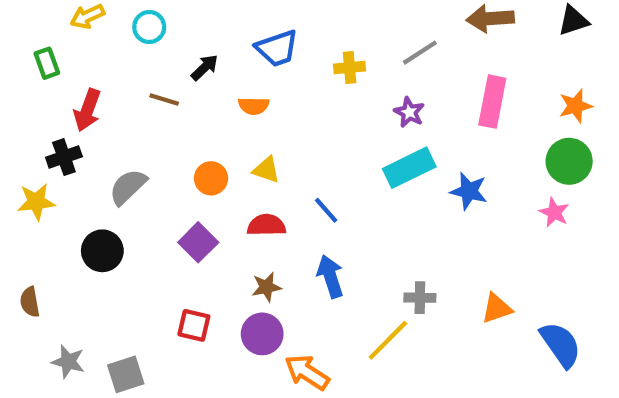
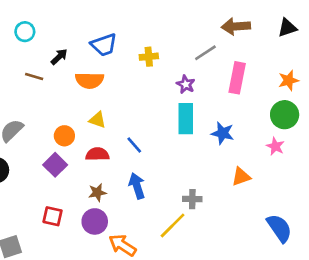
gray line: (420, 53) -> (205, 53), moved
orange semicircle: (254, 106) -> (89, 80), size x1.5
cyan rectangle: (409, 168) -> (186, 119), turned -64
orange circle: (211, 178) -> (64, 136), moved
orange triangle: (497, 308) -> (241, 177), moved

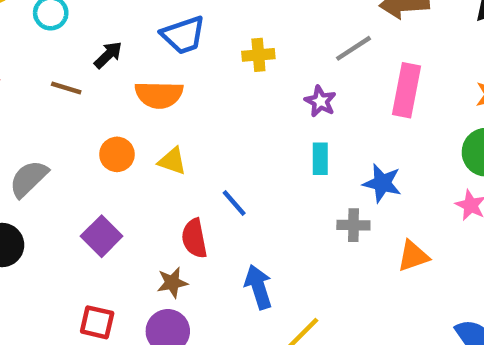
cyan rectangle: (186, 119) -> (320, 159), size x0.6
orange circle: (64, 136) -> (117, 154), moved
red semicircle: (97, 154) -> (194, 238), moved, turned -100
blue arrow: (137, 186) -> (258, 287), moved
gray cross: (192, 199) -> (353, 225), moved

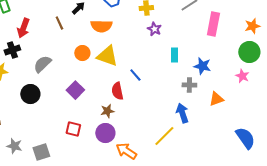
brown line: (66, 88) -> (59, 23), turned 48
purple star: (320, 101) -> (154, 29), moved
yellow triangle: (172, 161) -> (107, 56), size x1.6
blue arrow: (258, 287) -> (182, 113), moved

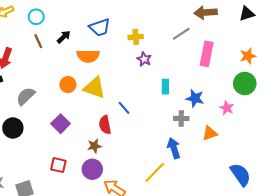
brown line: (59, 23) -> (38, 41), moved
pink star: (242, 76) -> (227, 108), moved

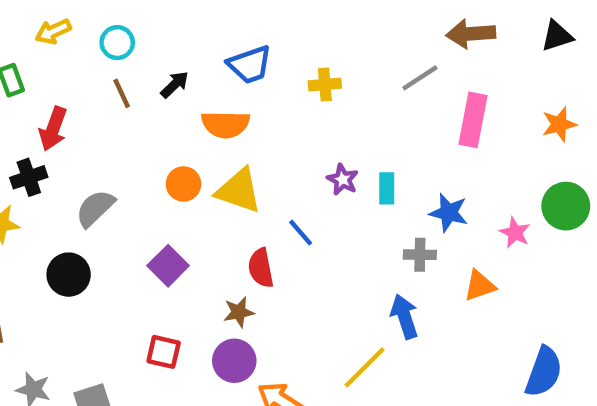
purple star: (144, 59) -> (343, 180), moved
green circle: (245, 84) -> (566, 206), moved
blue semicircle: (241, 175) -> (544, 372), turned 55

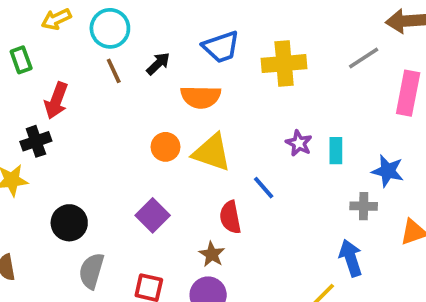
cyan circle: (117, 43) -> (110, 28), size x1.4
yellow cross: (325, 85) -> (284, 64), size x1.6
gray semicircle: (95, 208) -> (91, 271), moved, turned -30
brown star: (239, 312) -> (212, 254), turned -30

